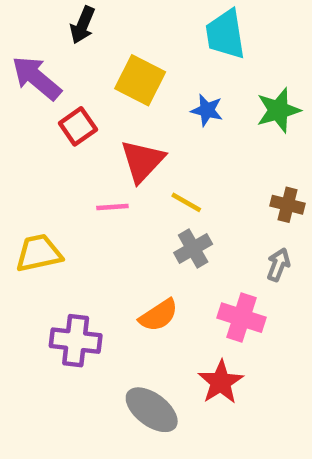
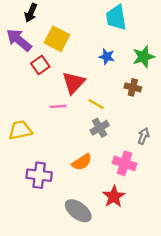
black arrow: (83, 25) -> (31, 13), moved
yellow square: (140, 80) -> (57, 39), moved
brown cross: (288, 205) -> (133, 87), moved

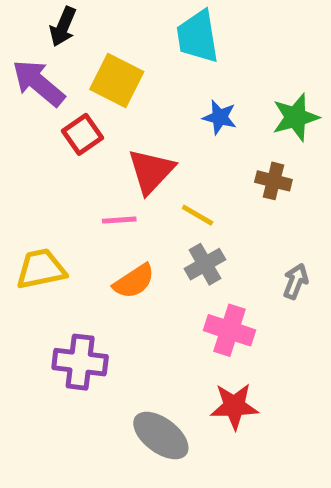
cyan trapezoid: (116, 17) -> (198, 36), moved
orange semicircle: (82, 162) -> (134, 281), moved
pink cross: (125, 163) -> (229, 330), moved
red star: (114, 197) -> (234, 406), turned 30

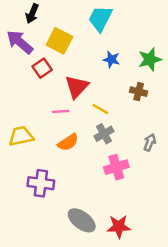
cyan trapezoid: (198, 36) -> (100, 19), turned 36
pink cross: (229, 330) -> (116, 167), turned -35
red star: (234, 406) -> (119, 227), moved

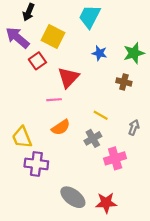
yellow line: (100, 109) -> (101, 115), moved
gray cross: (104, 134) -> (93, 138), moved
yellow trapezoid: (21, 136) -> (22, 137), moved, turned -100
pink cross: (116, 167) -> (115, 158), moved

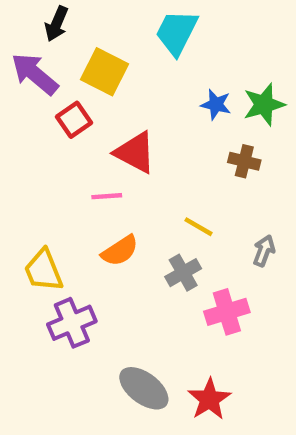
blue star: (100, 53) -> (216, 104), moved
red triangle: (68, 78) -> (135, 153), turned -45
purple cross: (36, 164) -> (72, 323), turned -30
red star: (106, 203) -> (209, 399), turned -30

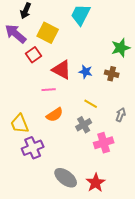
blue star: (216, 104) -> (86, 72), moved

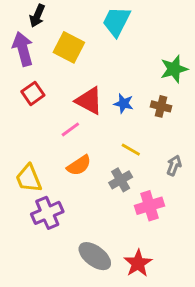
purple arrow: (16, 34) -> (23, 49), turned 35
red square: (34, 55) -> (33, 93), moved
pink line: (49, 90) -> (70, 129), turned -32

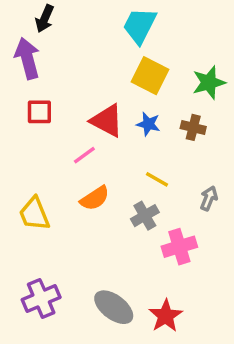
yellow square: (69, 47) -> (150, 76), moved
red square: (33, 93) -> (39, 112), turned 35
purple cross: (47, 213) -> (41, 299), moved

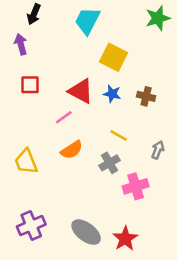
cyan trapezoid: (140, 26) -> (87, 21), moved
purple arrow: (27, 58) -> (21, 44), size x0.7
green star: (209, 83) -> (158, 18), moved

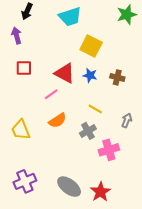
cyan trapezoid: (87, 21) -> (70, 17), turned -135

